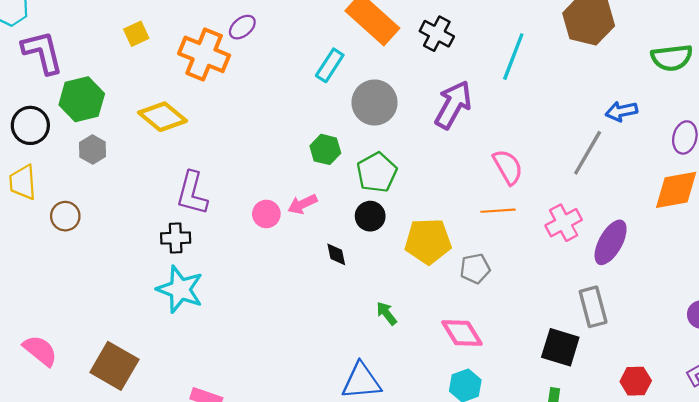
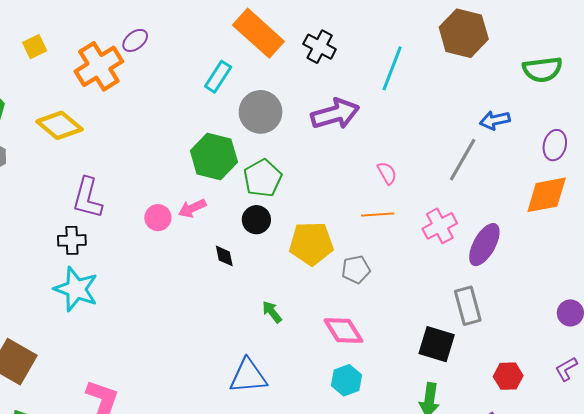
orange cross: (204, 54) -> (99, 66), turned 36
purple arrow: (453, 105) -> (335, 114), turned 45
green hexagon: (325, 149) -> (214, 156), size x1.6
pink semicircle: (508, 167) -> (387, 173), size x0.7

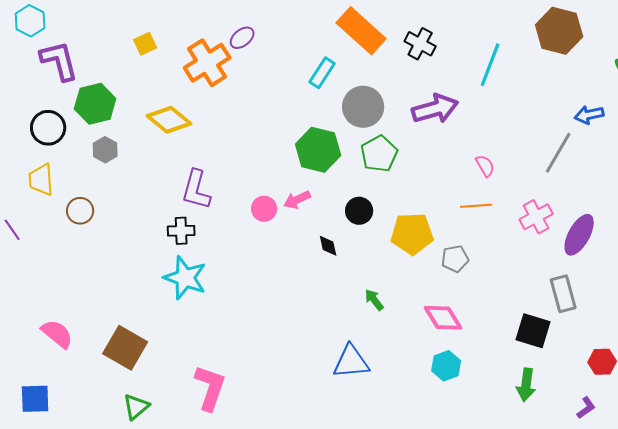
green pentagon: (263, 178) -> (379, 154), moved

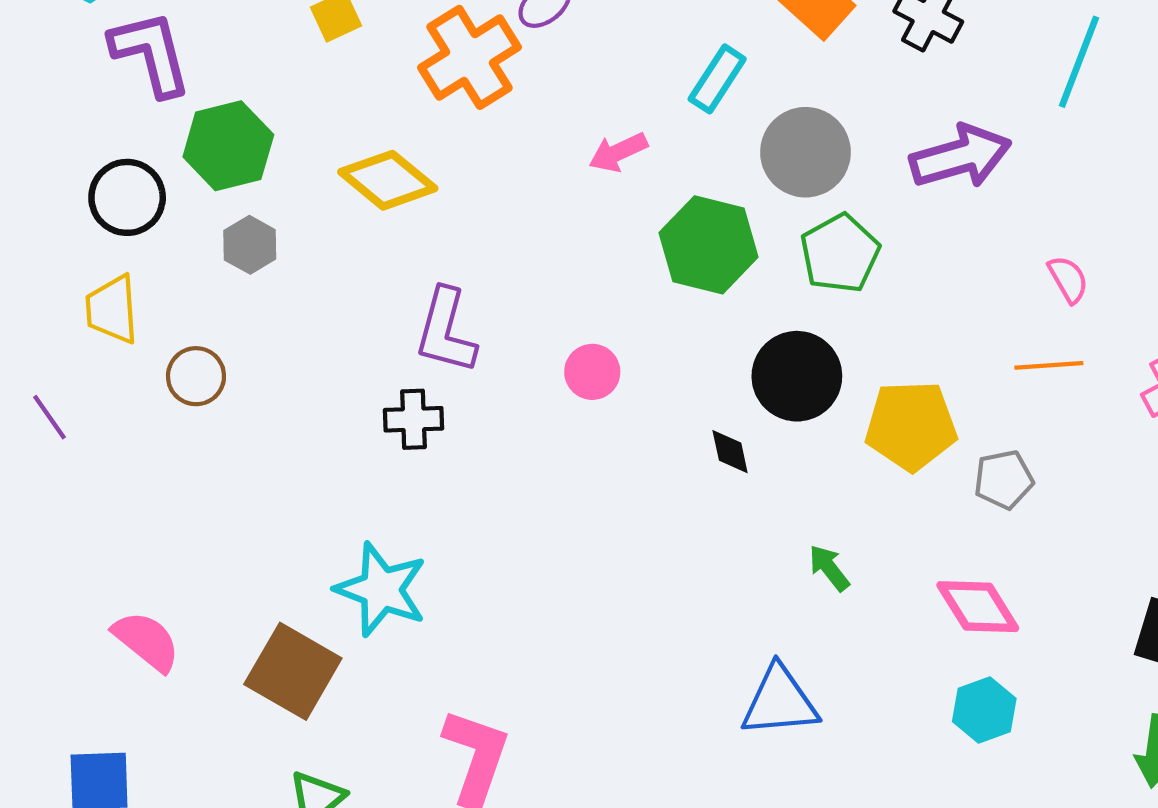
pink arrow: (297, 200) -> (618, 152), moved
black circle: (359, 211) -> (797, 376), size x1.5
cyan star: (185, 278) -> (381, 589), moved

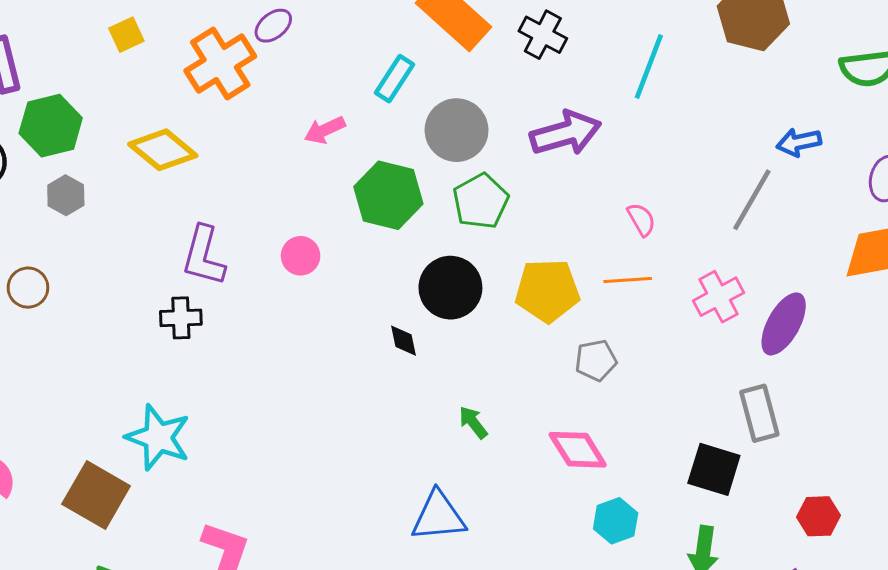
pink circle: (592, 372) -> (301, 256), moved
yellow pentagon: (911, 426) -> (547, 291), moved
cyan hexagon: (984, 710) -> (616, 521), moved

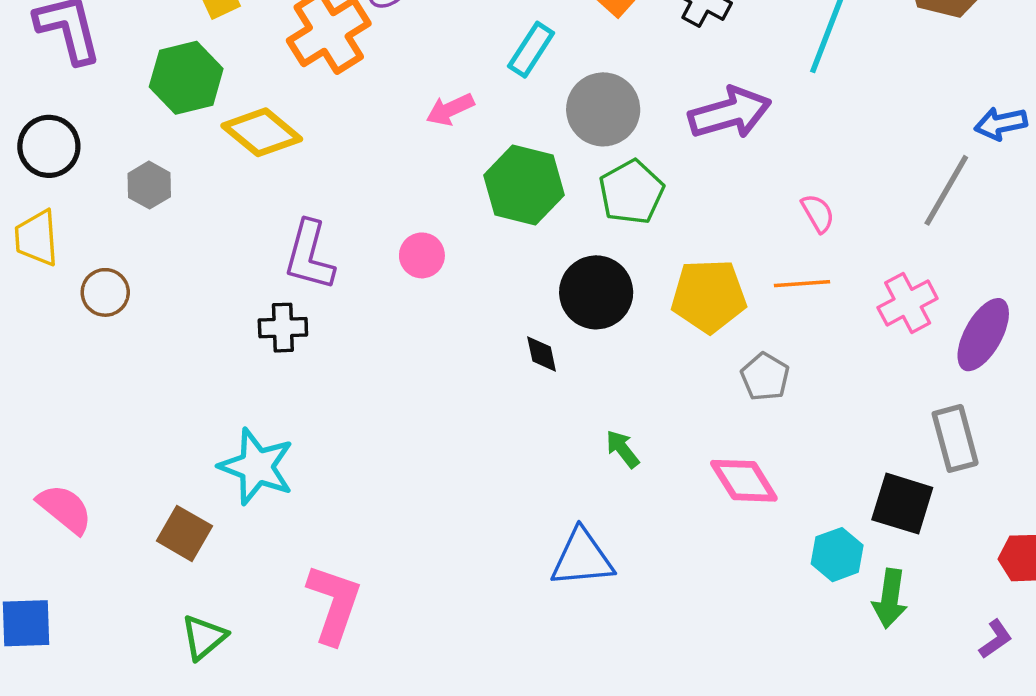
green hexagon: (51, 126) -> (186, 78), moved
gray pentagon: (596, 360) -> (765, 377), turned -30
brown square: (96, 495) -> (184, 533), size x0.7
cyan hexagon: (616, 521) -> (837, 555), moved

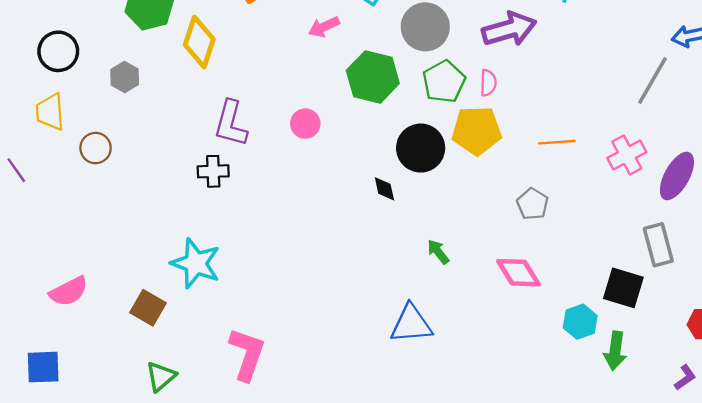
yellow diamond: (262, 132) -> (199, 42), turned 69
pink semicircle: (818, 213) -> (488, 83), moved, turned 32
yellow pentagon: (709, 296) -> (477, 131), moved
pink semicircle: (65, 509) -> (69, 291), turned 114

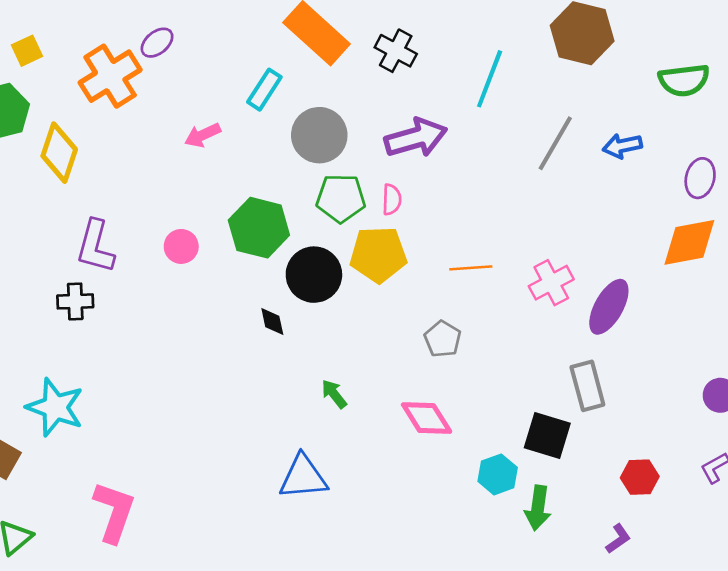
green hexagon: (373, 77) -> (259, 228), moved
gray line: (652, 80) -> (555, 143), moved
green pentagon: (444, 82) -> (341, 198), turned 30

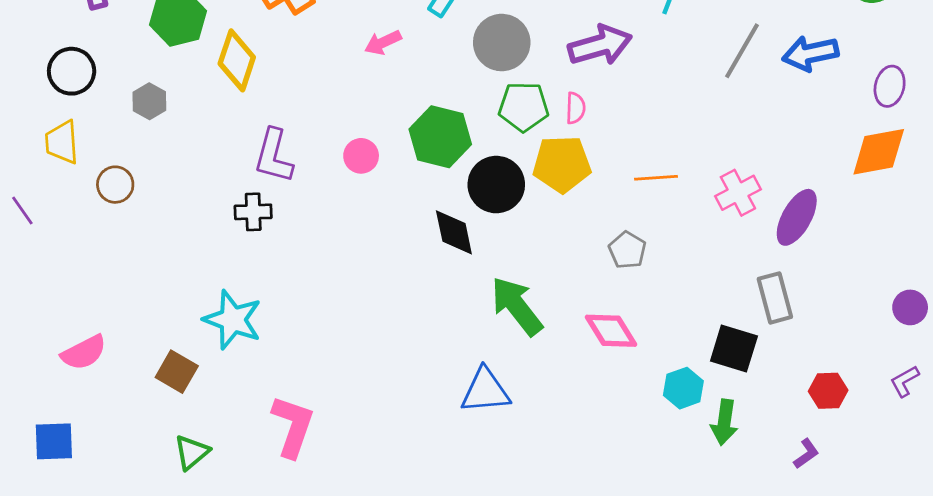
blue arrow: (622, 146) -> (810, 53), size x1.4
black diamond: (272, 322) -> (454, 232), size x1.6
green arrow: (334, 394) -> (517, 306), size x2.0

